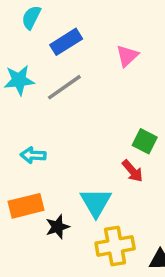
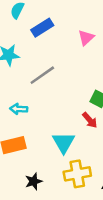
gray line: (64, 87) -> (42, 75), moved
black star: (57, 227) -> (34, 181), moved

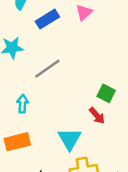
pink triangle: (86, 38) -> (84, 13), moved
cyan arrow: (19, 109) -> (23, 104), turned 91

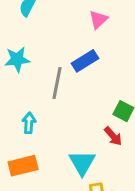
blue rectangle: (47, 19) -> (85, 61), moved
gray line: (47, 69) -> (57, 83), turned -44

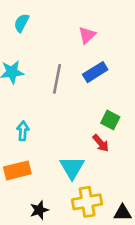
blue rectangle: (85, 61) -> (95, 72), moved
gray line: (57, 83) -> (57, 79), moved

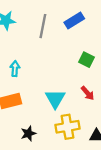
red arrow: (101, 143) -> (88, 93), moved

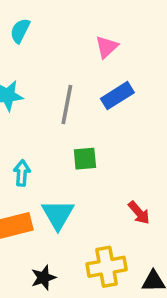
green square: (87, 60) -> (85, 159), moved, turned -32
cyan triangle: (55, 99) -> (58, 215), moved

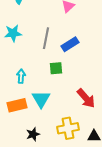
blue rectangle: (117, 96) -> (70, 44), moved
red arrow: (139, 213) -> (86, 98), size x1.5

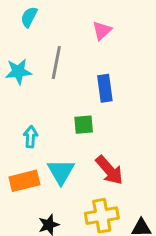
gray line: (46, 38) -> (56, 62), moved
blue rectangle: (70, 44) -> (105, 88), turned -66
red arrow: (86, 98) -> (109, 170), moved

